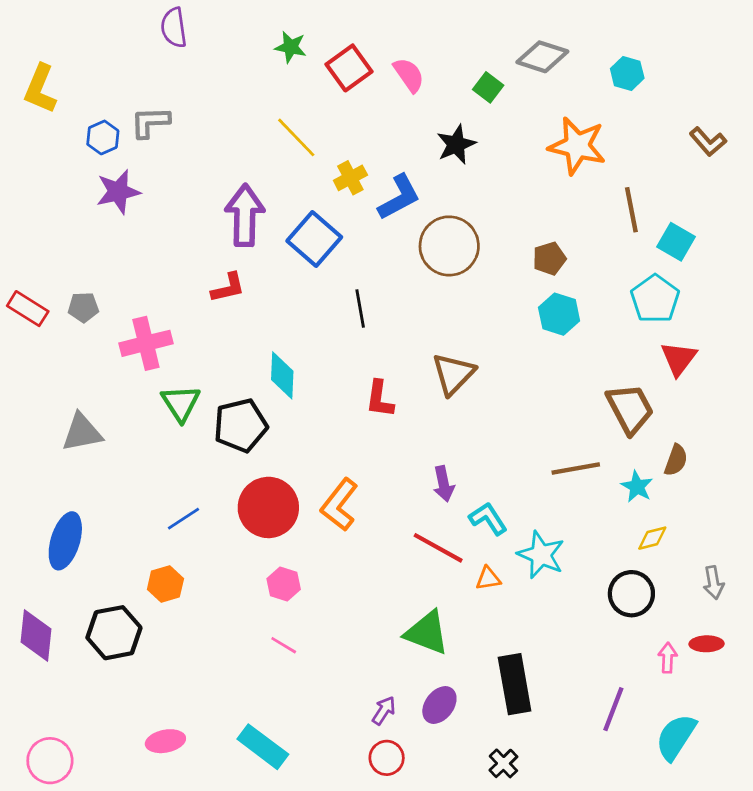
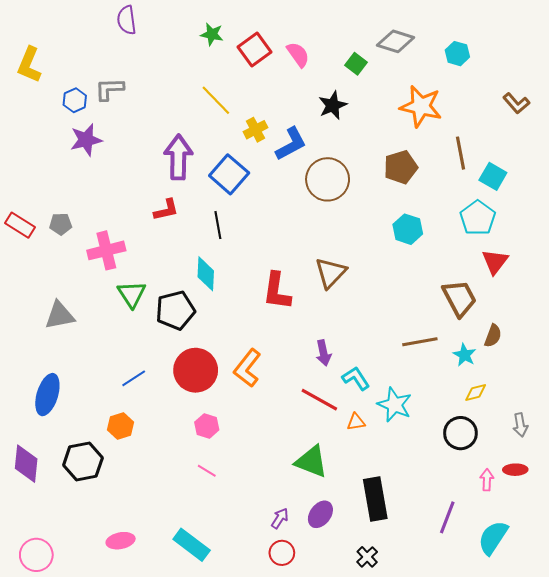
brown pentagon: (549, 258) -> (401, 167), moved, size x1.4
black line: (360, 309) -> (218, 225), moved
red L-shape: (380, 399) -> (277, 291), size x1.4

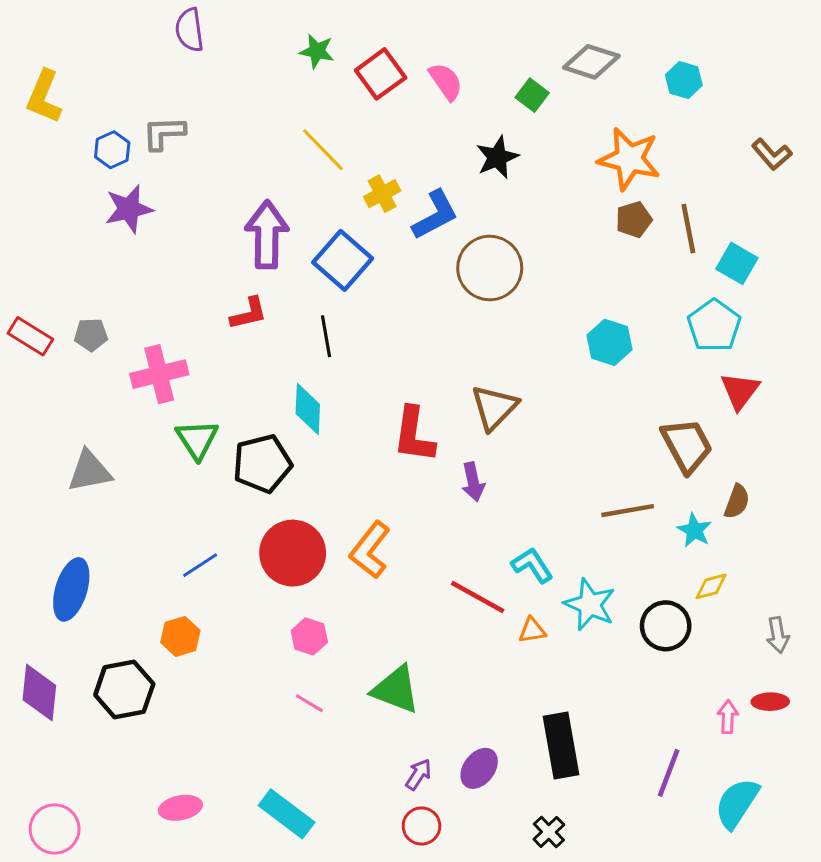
brown pentagon: (401, 167) -> (634, 219), moved, size x0.7
purple arrow: (323, 353) -> (473, 482), moved
black circle: (460, 433) -> (666, 626), moved
green triangle: (311, 462) -> (396, 690), moved

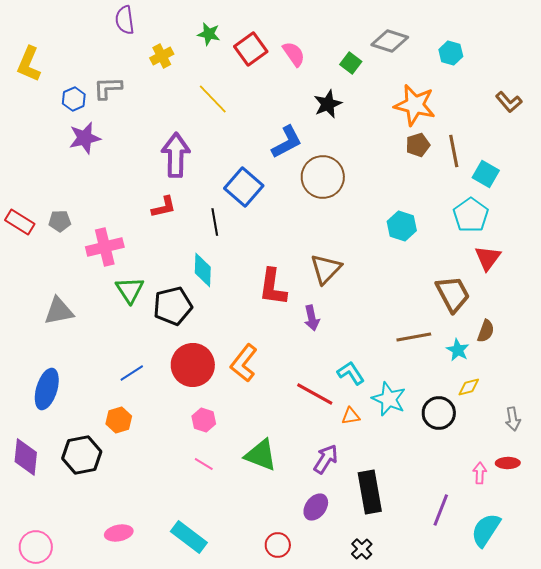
yellow cross: (382, 194) -> (162, 56), moved
blue square: (343, 260) -> (244, 187), moved
purple arrow: (418, 774) -> (326, 459), moved, size x1.4

